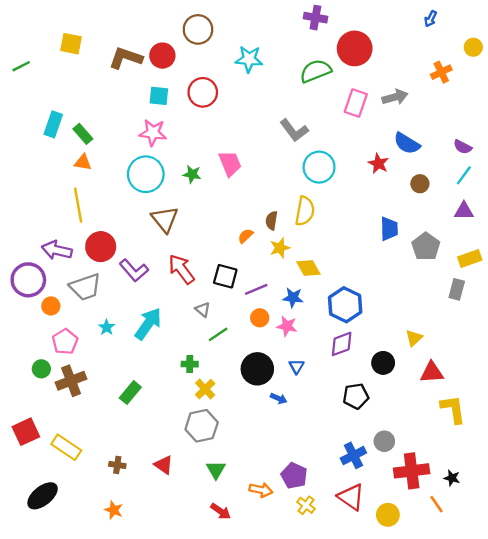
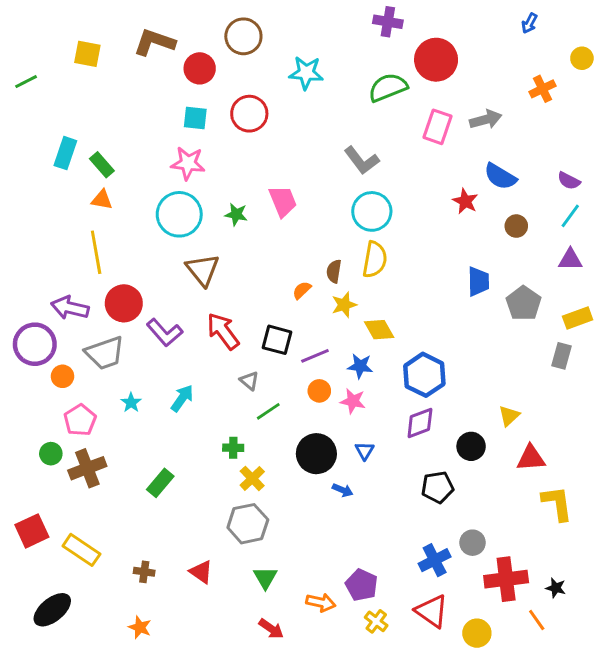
brown L-shape: (126, 58) -> (154, 42), moved
cyan circle: (319, 167) -> (372, 211), moved
cyan arrow: (148, 324) -> (182, 398), size x0.7

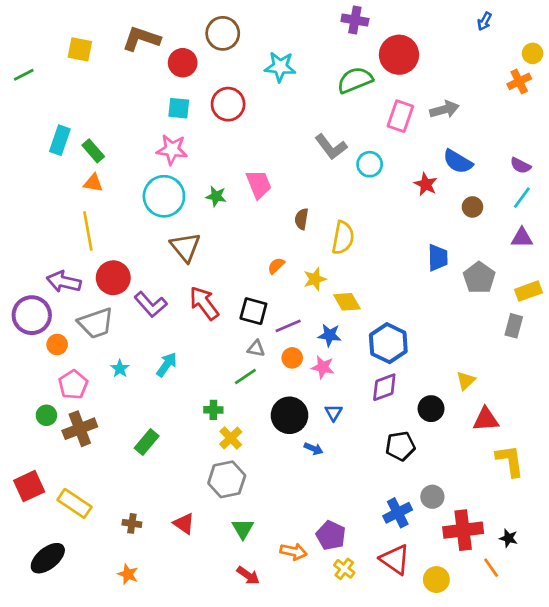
orange cross: (543, 89) -> (519, 81), moved
cyan circle: (372, 211) -> (370, 164), moved, size x0.7
brown semicircle: (334, 271) -> (302, 219), moved
gray triangle: (249, 381) -> (256, 349), moved, turned -30

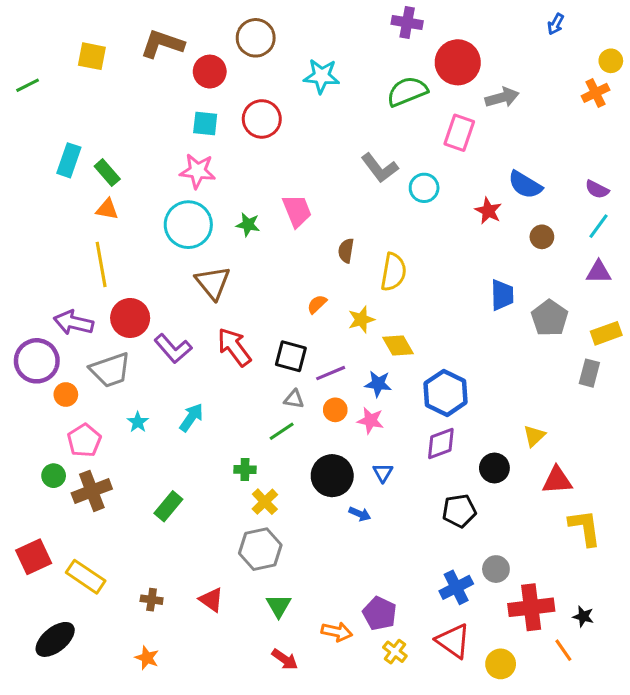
gray arrow: (444, 109) -> (502, 98), moved

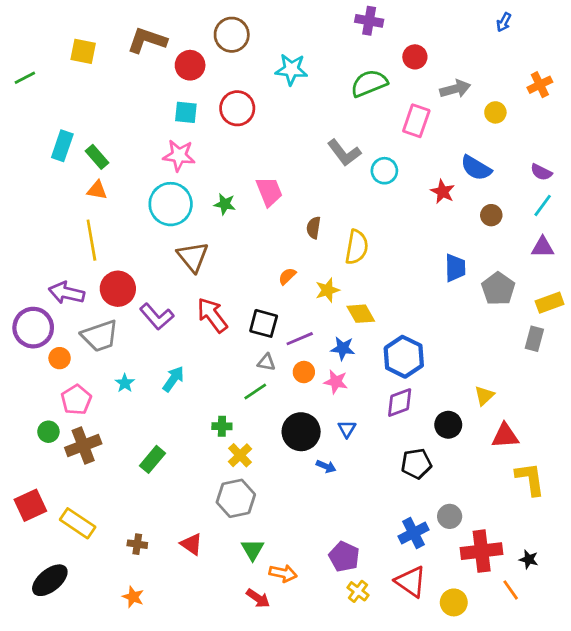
yellow circle: (611, 61) -> (495, 112), moved
red circle: (458, 62) -> (415, 57), size x0.6
orange arrow: (337, 632) -> (283, 573), moved

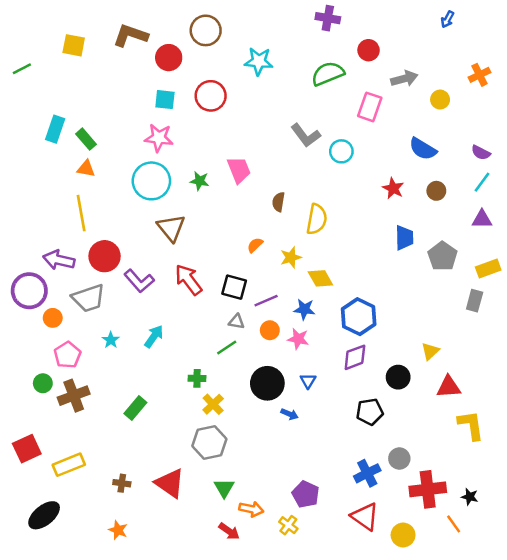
red star: (443, 192) -> (393, 188), moved
yellow rectangle: (78, 523) -> (69, 465), turned -56
red triangle: (191, 544) -> (170, 483), size x1.5
yellow cross: (358, 591) -> (288, 525), moved

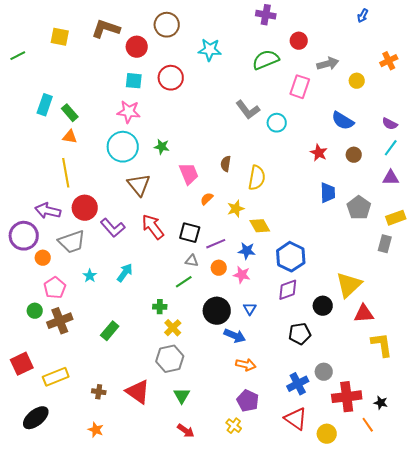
pink trapezoid: (239, 170) -> (189, 174), moved
yellow triangle: (430, 351) -> (349, 285), size x1.8
blue arrow: (290, 414) -> (235, 336), size x1.5
orange arrow: (251, 509) -> (246, 365), moved

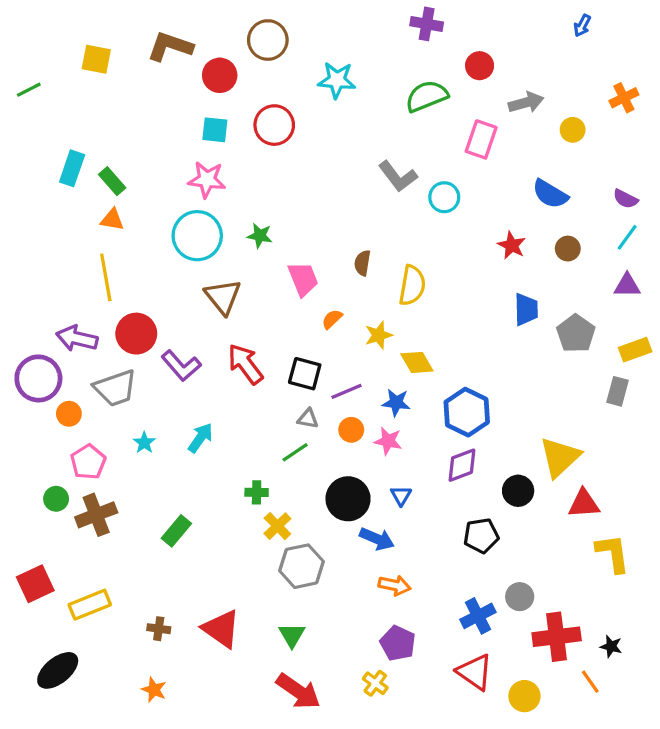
gray hexagon: (170, 359) -> (301, 566), moved
red arrow: (186, 431) -> (298, 691), size x1.6

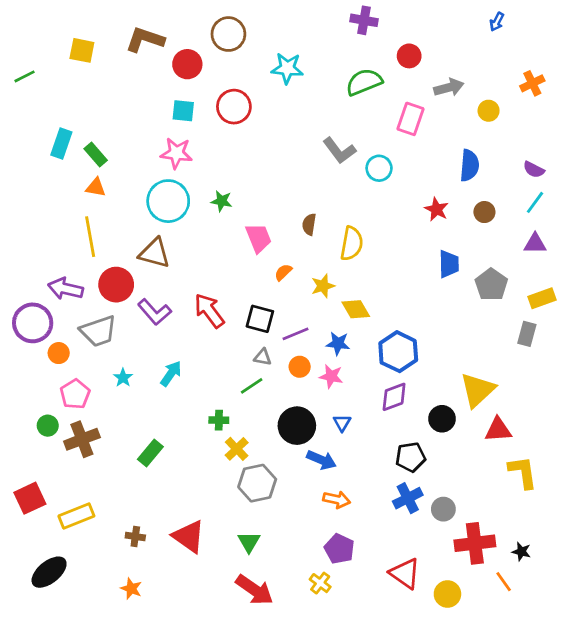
blue semicircle: (550, 194) -> (469, 165), turned -116
brown triangle: (223, 297) -> (154, 253), moved, turned -36
blue cross: (478, 616) -> (408, 498), moved

